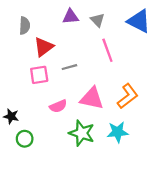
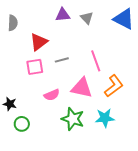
gray semicircle: (25, 26) -> (13, 23), moved
pink line: (107, 50) -> (96, 61), moved

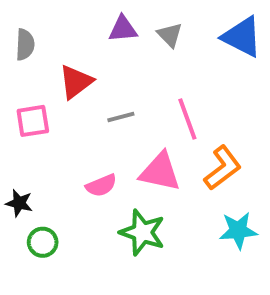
pink square: (35, 67) -> (33, 121), moved
cyan star: (105, 118) -> (238, 230), moved

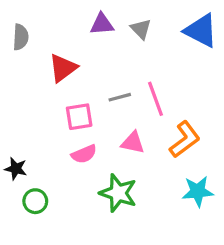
gray line: (121, 117) -> (120, 97), moved
pink square: (33, 121) -> (79, 117), moved
pink triangle: (160, 172) -> (133, 143), size x0.7

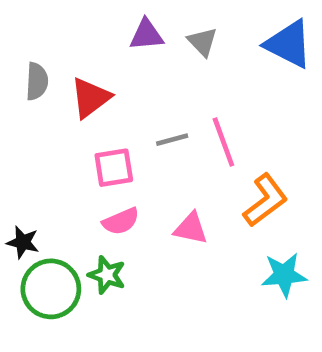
gray semicircle: (21, 37) -> (37, 81), moved
pink triangle: (133, 143) -> (191, 228), moved
green star: (118, 193) -> (107, 275), moved, size x0.7
green circle: (35, 201) -> (51, 289), size x1.6

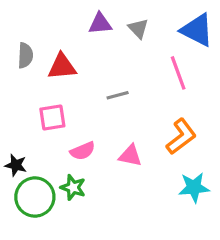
red triangle: (91, 98) -> (62, 67), turned 32
pink line: (223, 142) -> (178, 73), moved
pink square: (114, 168) -> (52, 117), moved

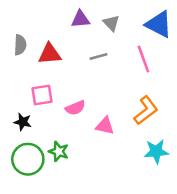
gray line: (118, 95) -> (98, 56), moved
pink semicircle: (83, 151) -> (75, 108), moved
black star: (16, 165) -> (23, 122), moved

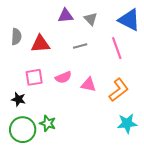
pink semicircle: (75, 108) -> (63, 77), moved
pink triangle: (105, 126) -> (88, 85), moved

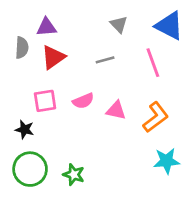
purple triangle: (65, 16) -> (46, 27), moved
red triangle: (40, 44) -> (53, 57), turned -30
green star: (48, 123) -> (74, 175), moved

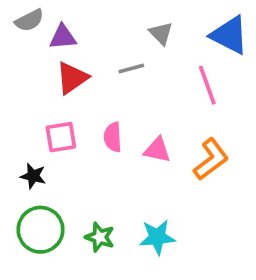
gray semicircle: (22, 48) -> (29, 20), moved, turned 60
gray line: (105, 60) -> (131, 69), moved
pink semicircle: (83, 101) -> (113, 137), turned 110
cyan star: (167, 161) -> (157, 237), moved

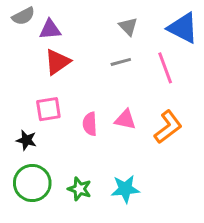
gray line: (131, 69) -> (121, 62), moved
pink semicircle: (113, 137) -> (90, 124), moved

